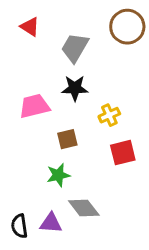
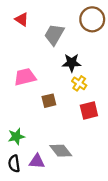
black star: (75, 88) -> (72, 63), moved
yellow cross: (109, 115) -> (79, 83), turned -32
green star: (58, 175) -> (16, 136), moved

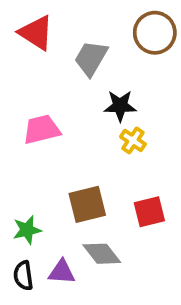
red triangle: (22, 19) -> (36, 33), size x1.5
brown square: (49, 101) -> (87, 204), moved, size x1.5
red square: (89, 110) -> (149, 212), moved

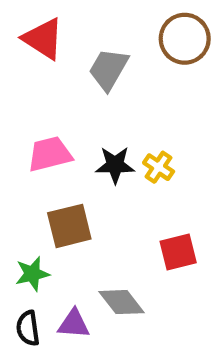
black star: (120, 106) -> (115, 165), moved
brown square: (87, 204) -> (69, 226), moved

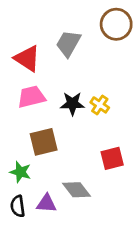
red triangle: (43, 39) -> (27, 58), moved
green star: (32, 274) -> (20, 172), turned 30

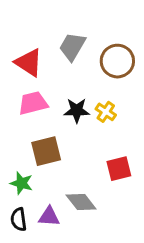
brown circle: (116, 24) -> (117, 61), moved

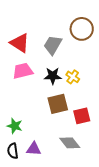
gray trapezoid: (72, 47) -> (53, 45), moved
brown circle: (117, 61) -> (82, 29), moved
brown square: (46, 151) -> (58, 104), moved
gray diamond: (81, 202) -> (70, 143), moved

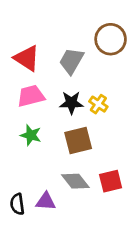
red square: (82, 116) -> (111, 181), moved
green star: (15, 126) -> (31, 135), moved
gray diamond: (70, 143) -> (75, 181), moved

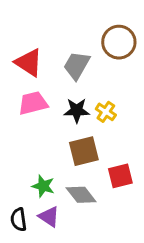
green star: (31, 135) -> (43, 186), moved
red square: (111, 181) -> (120, 176), moved
purple triangle: (46, 201) -> (49, 217), turned 30

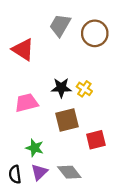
gray trapezoid: (77, 65) -> (60, 25), moved
pink trapezoid: (33, 103) -> (27, 103), moved
gray diamond: (81, 195) -> (69, 172), moved
purple triangle: (49, 217) -> (39, 172), turned 42

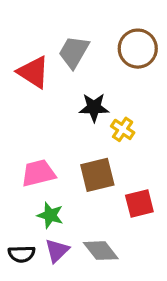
gray trapezoid: (60, 25) -> (74, 52), moved
black star: (61, 88) -> (94, 108), moved
pink trapezoid: (27, 103) -> (38, 173), moved
black semicircle: (15, 174) -> (22, 254), turned -84

